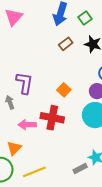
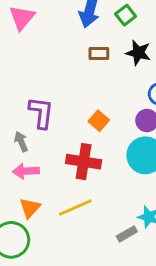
brown rectangle: (66, 44) -> (99, 54), turned 40
pink arrow: (27, 125) -> (26, 171), moved
yellow line: (34, 172) -> (75, 208), moved

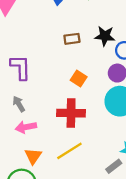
black star: (138, 53) -> (105, 36), moved
brown rectangle: (99, 54) -> (72, 39), moved
purple L-shape: (41, 113) -> (20, 67), moved

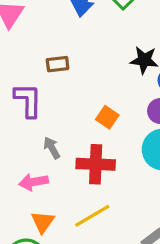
brown rectangle: (72, 39) -> (58, 64), moved
gray arrow: (19, 104) -> (52, 148), moved

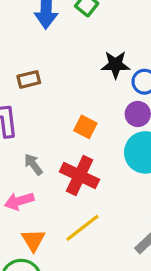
red cross: (96, 164) -> (80, 176), turned 30

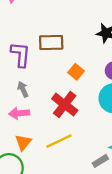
brown rectangle: (29, 79) -> (51, 43), moved, size x1.5
gray arrow: (33, 164) -> (23, 89), moved

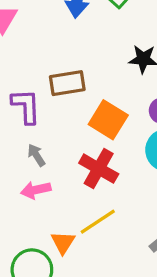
orange square: (76, 72) -> (108, 120), size x1.6
orange triangle: (23, 142) -> (63, 242), moved

